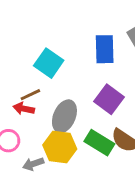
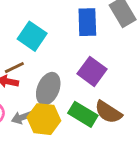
gray arrow: (33, 164) -> (22, 117), moved

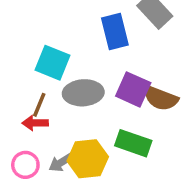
brown line: (14, 68) -> (39, 105), turned -30
gray ellipse: (48, 89) -> (83, 93), moved, turned 76
brown semicircle: (108, 112) -> (161, 98), moved

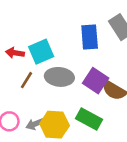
cyan square: (52, 63) -> (41, 52), turned 35
red arrow: (35, 123) -> (15, 53), moved

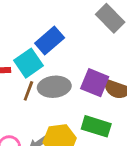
blue rectangle: (90, 37) -> (50, 40), moved, turned 65
brown line: (26, 80) -> (28, 91), moved

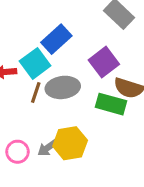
purple square: (95, 83) -> (104, 62), moved, turned 32
green rectangle: (96, 126) -> (111, 104), moved

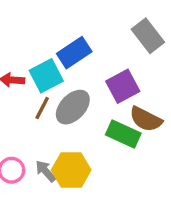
gray ellipse: (63, 87) -> (73, 107), turned -48
gray arrow: (48, 148) -> (46, 171), turned 75

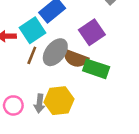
brown semicircle: (146, 119) -> (76, 59), moved
gray arrow: (46, 171) -> (39, 103), turned -126

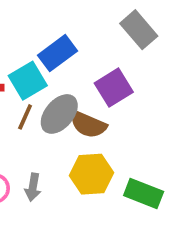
green rectangle: (96, 69) -> (144, 193), moved
yellow hexagon: (59, 101) -> (92, 174), moved

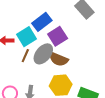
purple square: (114, 88) -> (58, 36), moved

